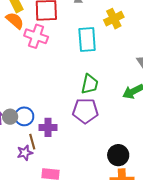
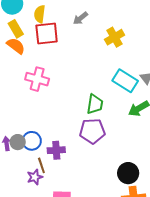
pink cross: (36, 36) -> (37, 79), moved
cyan rectangle: (87, 39) -> (125, 81), moved, turned -50

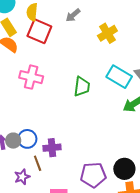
red square: (47, 33) -> (39, 31), turned 30
green trapezoid: (95, 104) -> (82, 87), moved
purple pentagon: (92, 131) -> (93, 175), moved
purple star: (35, 177) -> (22, 177), moved

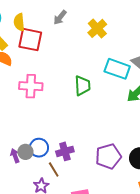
purple pentagon: (93, 175) -> (108, 156), moved

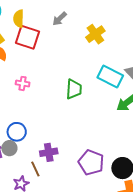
pink cross: (31, 86) -> (23, 83), size x0.6
blue circle: (39, 148) -> (17, 132), moved
purple pentagon: (108, 156) -> (91, 162), turned 30

